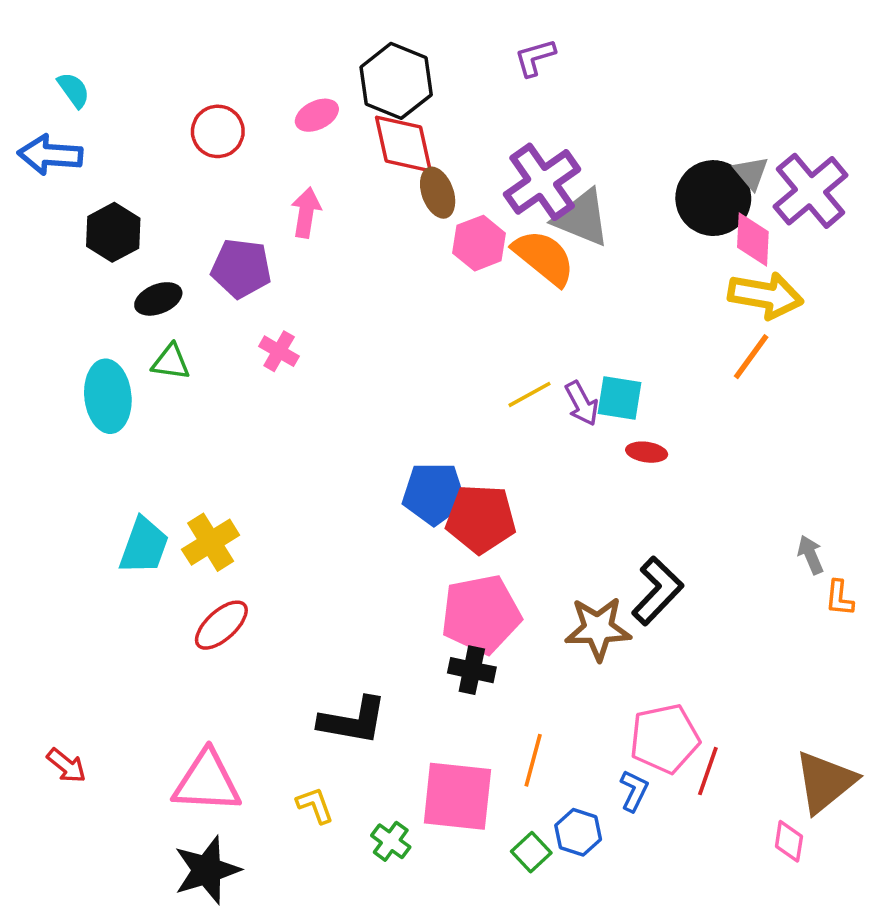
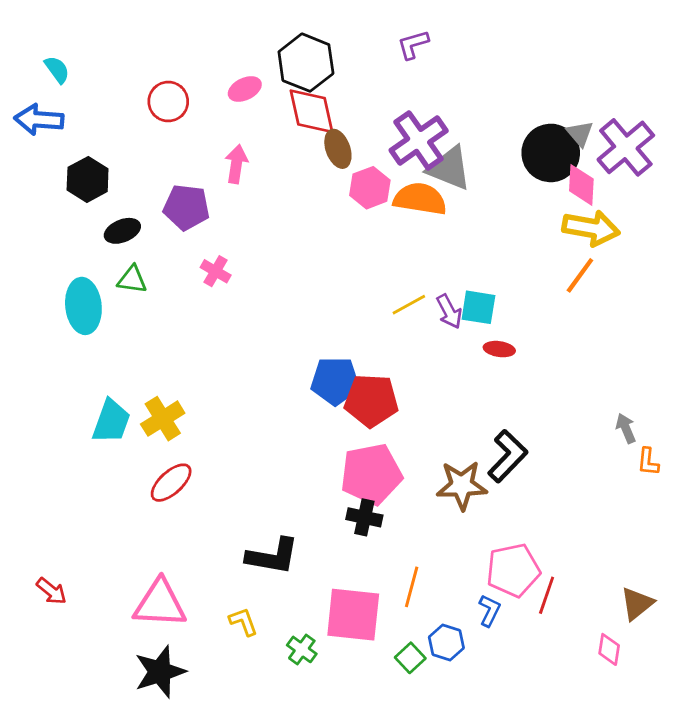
orange semicircle: (544, 258) -> (420, 199), turned -30
brown triangle: (825, 782) -> (637, 604), size x0.7

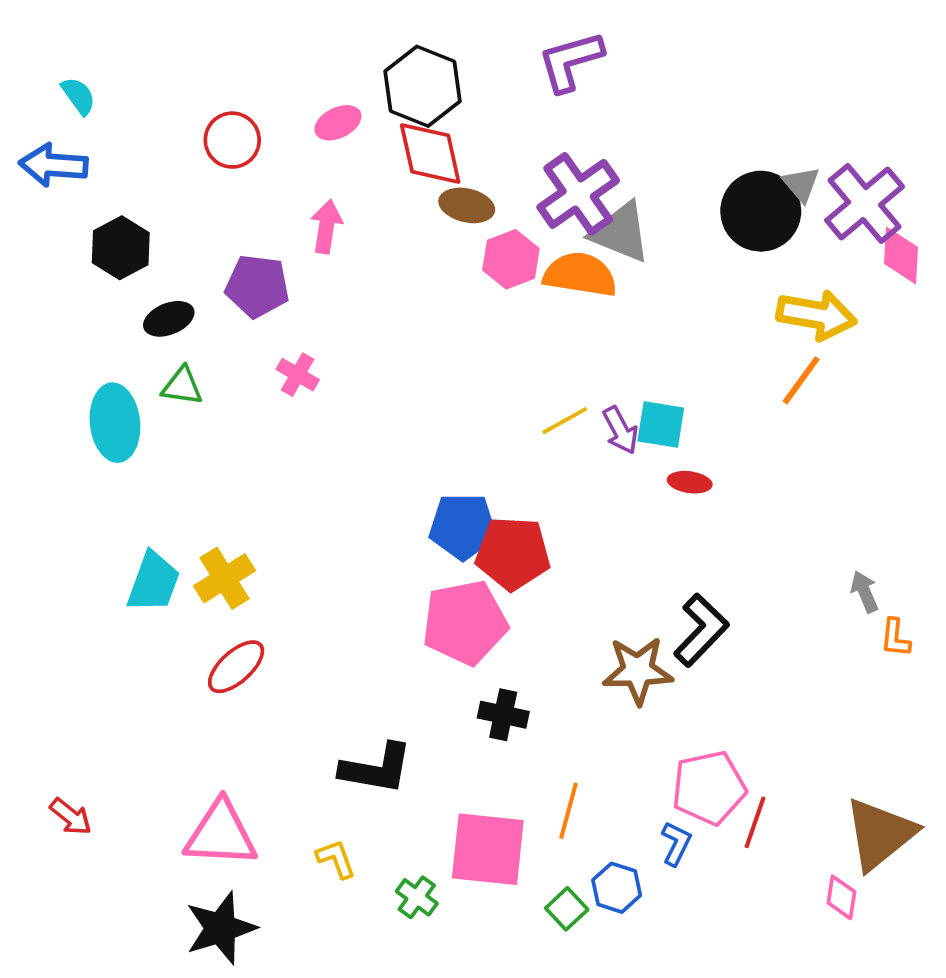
purple L-shape: (413, 44) -> (570, 61), size x1.5
brown ellipse: (338, 149) -> (467, 205), turned -57
pink diamond: (581, 185) -> (901, 255), moved
pink pentagon: (371, 474) -> (465, 622), moved
brown triangle: (637, 604) -> (880, 834), size x1.6

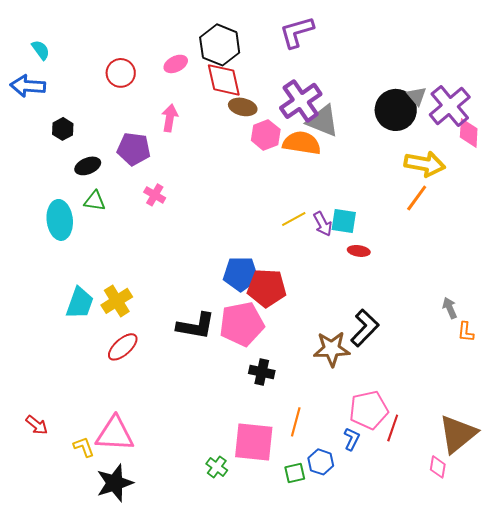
black hexagon: (121, 248) -> (63, 129), size x0.7
black L-shape: (376, 769) -> (196, 326), moved
yellow L-shape: (336, 859) -> (84, 447), moved
green square: (567, 909) -> (295, 473), turned 30

